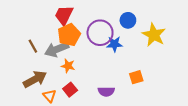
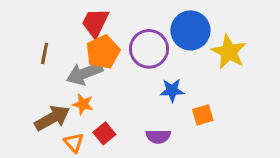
blue circle: (128, 20) -> (190, 30), size x1.6
blue star: (115, 44) -> (172, 90), moved
brown line: (33, 46) -> (45, 53), moved, turned 40
orange star: (68, 66) -> (83, 104), moved

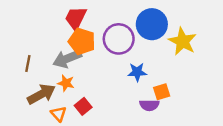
orange pentagon: (103, 52) -> (82, 41), turned -30
brown line: (45, 53) -> (28, 63), moved
purple semicircle: (158, 136) -> (149, 105), moved

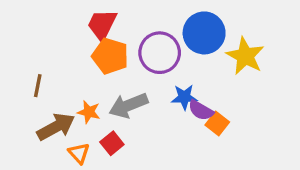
gray arrow: (67, 59) -> (128, 105), moved
orange square: (162, 92) -> (217, 123), turned -35
purple semicircle: (149, 105) -> (201, 110), moved, turned 30

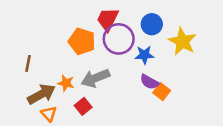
red trapezoid: (102, 25) -> (108, 19), moved
blue circle: (204, 33) -> (152, 24), size x0.7
blue star: (184, 97) -> (144, 55), moved
orange triangle: (79, 153) -> (49, 114), moved

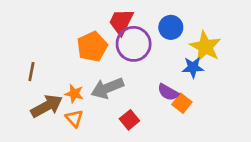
orange pentagon: (82, 41) -> (92, 47), turned 30
blue star: (144, 55) -> (193, 67), moved
red square: (83, 106) -> (129, 120), moved
orange triangle: (49, 114) -> (74, 118), moved

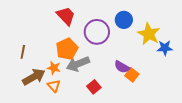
red trapezoid: (121, 22) -> (66, 16), moved, turned 110
orange pentagon: (92, 47) -> (67, 49), moved
blue star: (193, 67) -> (165, 48), moved

